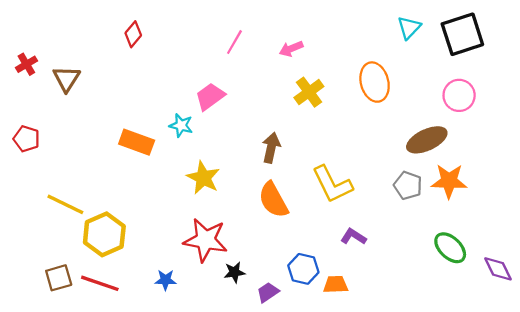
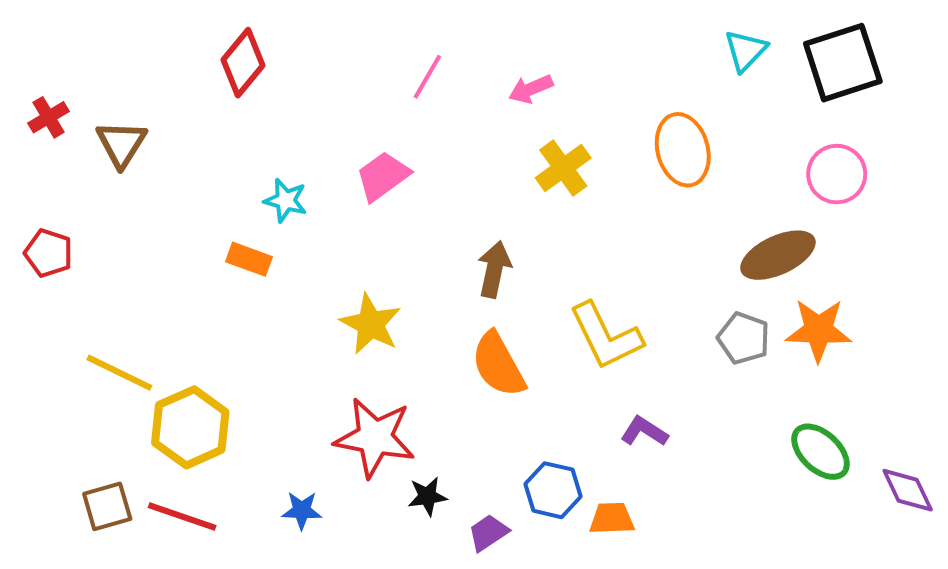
red diamond: (133, 34) -> (243, 63), size x1.4
cyan star: (181, 125) -> (286, 200), moved
orange rectangle: (137, 142) -> (249, 259), size x0.7

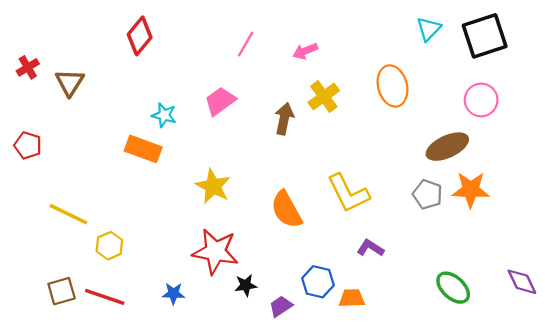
orange rectangle: (249, 259) -> (143, 149), size x1.4
brown arrow: (494, 269) -> (284, 119), moved
yellow hexagon: (190, 427) -> (109, 246), size x0.6
green ellipse: (821, 452) -> (453, 288), moved

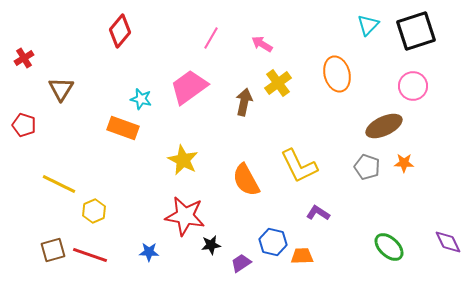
pink arrow: (305, 51) -> (262, 44), turned 55
brown triangle: (70, 83) -> (61, 89), moved
pink trapezoid: (220, 101) -> (189, 87), size x1.4
orange star: (471, 190) -> (404, 163), size x0.6

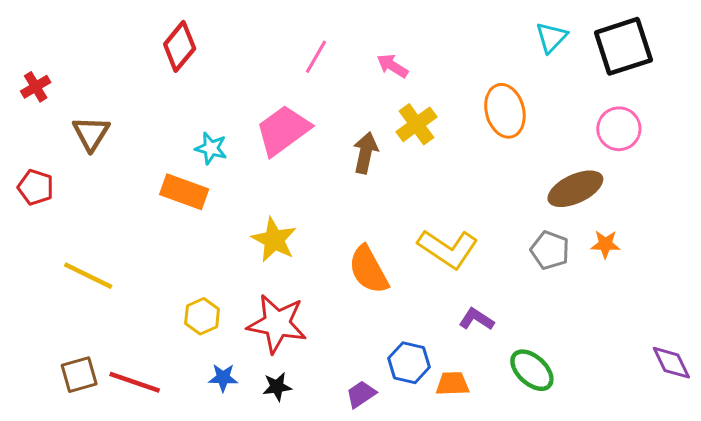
yellow L-shape: (299, 166) -> (448, 249), turned -30
yellow hexagon: (94, 211) -> (202, 316), moved
black star: (211, 245) -> (277, 387), moved
green ellipse: (389, 247) -> (532, 370), moved

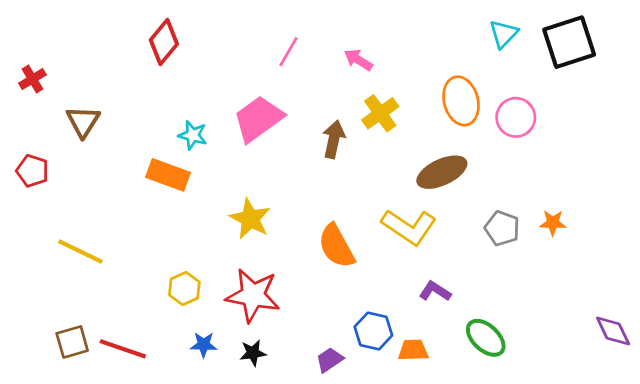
pink circle: (619, 129) -> (516, 117), moved
brown ellipse: (575, 189) -> (442, 172), moved

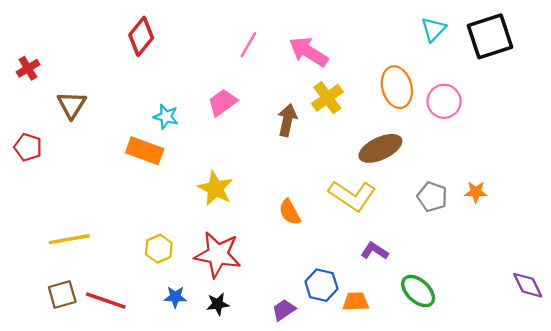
pink arrow: (358, 60) -> (309, 52), size x1.6
pink trapezoid: (258, 119) -> (222, 102), size x0.7
orange semicircle: (336, 246) -> (290, 212), size x0.7
yellow line: (80, 252) -> (69, 239), moved, turned -36

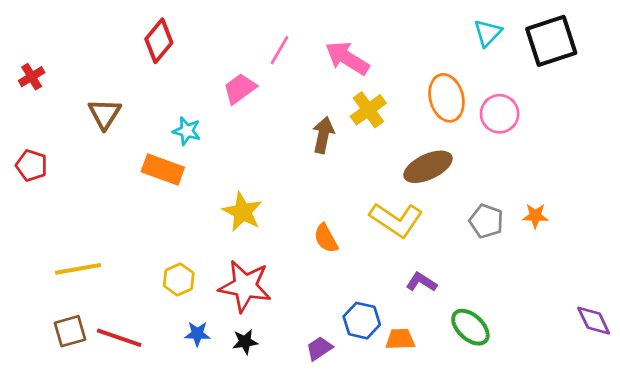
pink trapezoid: (222, 102) -> (240, 89), moved
brown triangle: (72, 105) -> (105, 114), moved

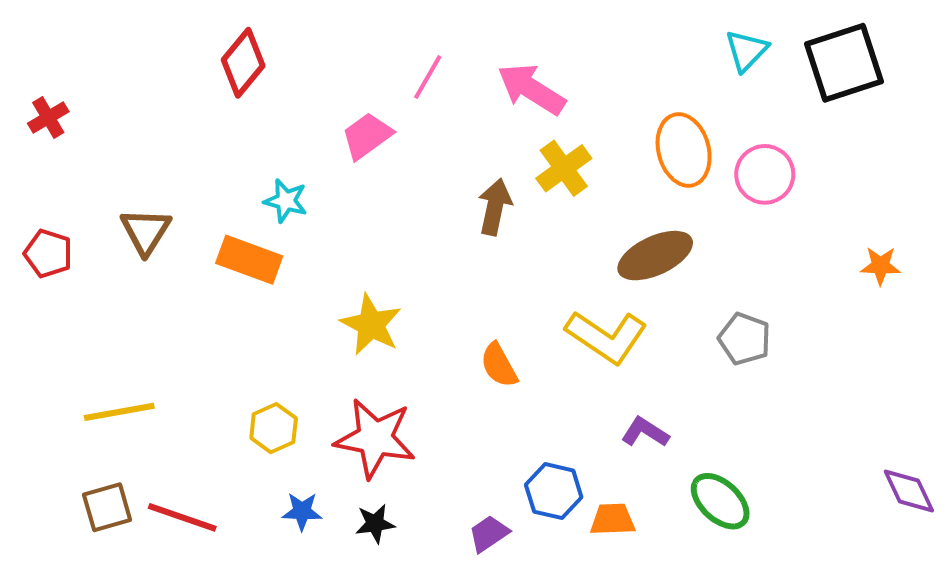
brown triangle: (105, 114) -> (146, 231), moved
orange star: (535, 216) -> (880, 266), moved

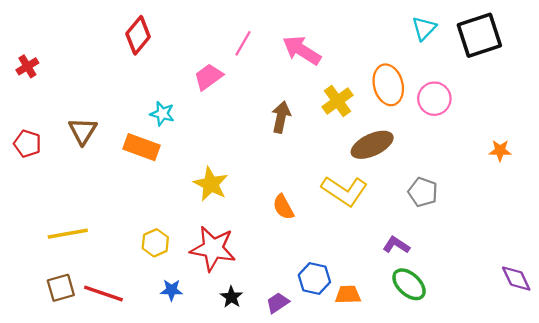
yellow cross: (564, 168) -> (338, 101), moved
purple L-shape: (645, 432) -> (396, 245), moved
black star: (375, 524) -> (231, 297), moved, turned -30

